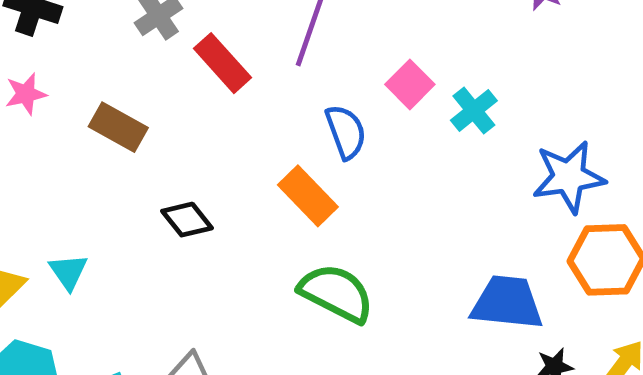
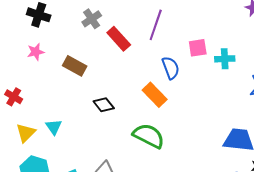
pink square: (410, 84) -> (198, 48), turned 36
cyan cross: (474, 111) -> (225, 59), turned 36
green semicircle: (336, 293) -> (149, 136), moved

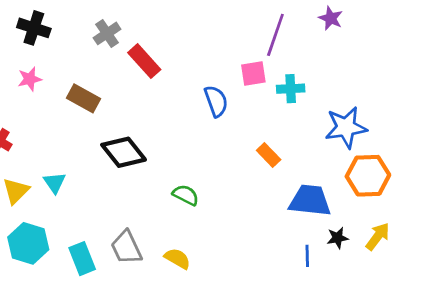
purple line: (156, 25) -> (275, 35), moved
orange rectangle: (155, 95) -> (269, 155), moved, size x0.7
black diamond: (104, 105) -> (124, 152), size x1.5
green semicircle: (149, 136) -> (186, 195), size x0.6

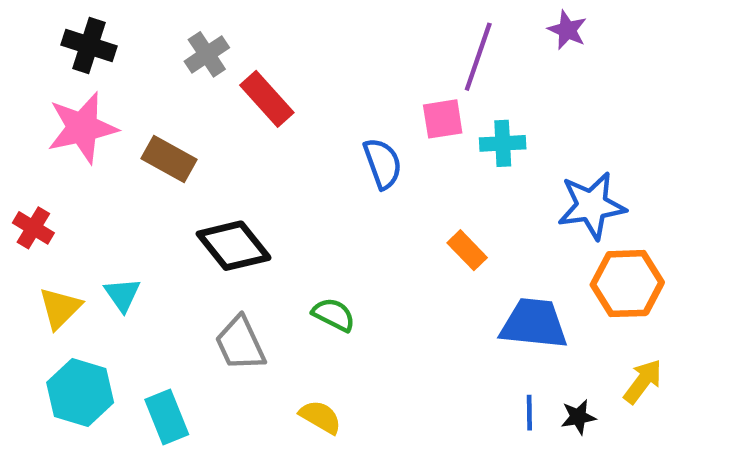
pink star: (30, 79) -> (82, 128), size x1.8
black star: (338, 238) -> (578, 417), moved
gray trapezoid: (126, 248) -> (240, 344), moved

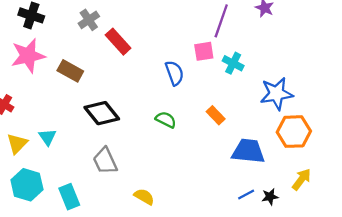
cyan cross: (503, 143) -> (233, 63), turned 30
green semicircle: (334, 315) -> (166, 120), moved
blue line: (529, 413) -> (246, 195), turned 63

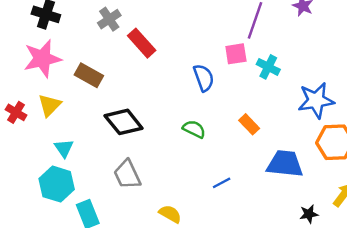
yellow triangle: (17, 144) -> (50, 105), moved
cyan hexagon: (27, 185) -> (57, 184), moved
blue line: (246, 195) -> (222, 183), moved

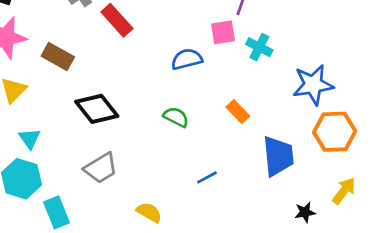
blue semicircle: (204, 78) -> (187, 59), turned -84
blue trapezoid: (285, 164) -> (278, 156), turned 78
gray trapezoid: (127, 175) -> (101, 168), turned -96

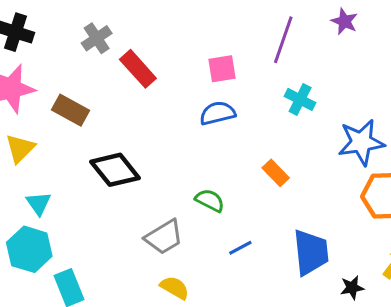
pink square: (223, 32) -> (222, 69), moved
green semicircle: (176, 117) -> (210, 200), moved
blue trapezoid: (278, 156) -> (311, 252), moved
gray trapezoid: (101, 168) -> (164, 237), moved

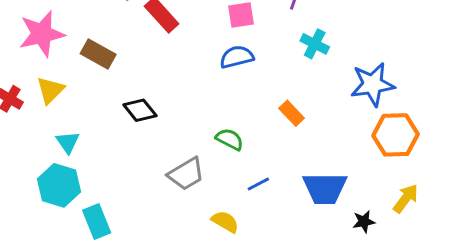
black diamond: (115, 170) -> (140, 110), size x0.7
blue trapezoid: (311, 252) -> (325, 188), turned 96
yellow semicircle: (175, 288) -> (225, 222), moved

